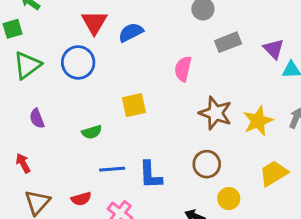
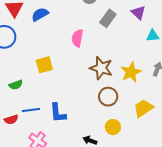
gray rectangle: (228, 42) -> (108, 18), turned -30
purple triangle: (274, 49) -> (138, 13), moved
brown circle: (207, 164) -> (108, 97), moved
red semicircle: (81, 199) -> (11, 120), moved

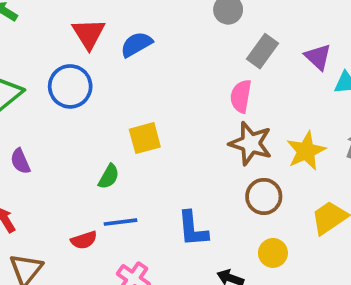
purple triangle: (138, 13) -> (318, 57), moved
pink semicircle: (77, 38) -> (241, 96), moved
green semicircle: (16, 85) -> (109, 177), moved, turned -40
blue L-shape: (58, 113) -> (193, 229), moved

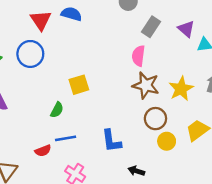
blue semicircle: (136, 44) -> (71, 14), moved, turned 48
yellow circle: (273, 253) -> (167, 141), moved

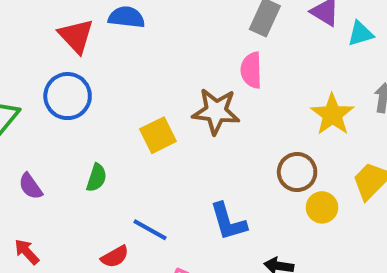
brown star: (146, 85) -> (216, 111), moved
green semicircle: (57, 110) -> (96, 178), moved
blue line: (66, 138) -> (150, 230), turned 48

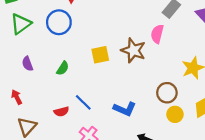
blue L-shape: (228, 222) -> (125, 109), turned -65

